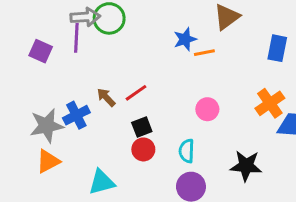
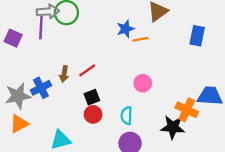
brown arrow: (106, 97) -> (64, 74), turned -126
orange cross: (270, 103) -> (187, 110), moved, turned -30

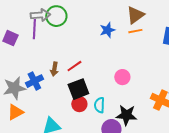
orange line: (140, 39) -> (135, 31), moved
black square: (92, 97) -> (78, 89), size x1.5
cyan semicircle: (127, 116) -> (99, 105), moved
black star: (173, 127) -> (126, 115), moved

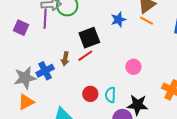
orange line: (135, 31) -> (147, 21), turned 40
black square: (78, 89) -> (89, 38), moved

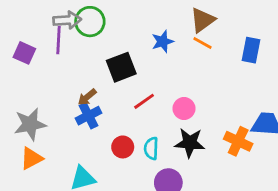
red line: (85, 56) -> (144, 101), moved
brown arrow: (65, 59) -> (87, 97), turned 40
blue cross: (45, 71) -> (88, 116), moved
black star: (138, 105) -> (190, 143), moved

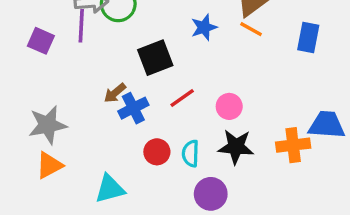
blue cross: (88, 116) -> (133, 108), moved
orange cross: (238, 141) -> (293, 145), turned -32

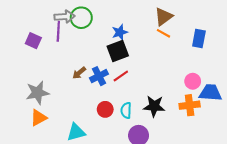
blue star: (204, 27) -> (120, 32), moved
black square: (155, 58) -> (118, 51), moved
pink circle: (229, 106) -> (193, 81), moved
blue cross: (133, 108) -> (99, 76), moved

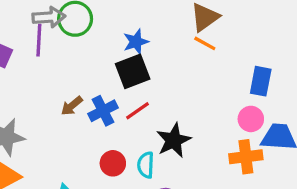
blue rectangle: (199, 39) -> (261, 81), moved
black star: (154, 106) -> (174, 140), moved, turned -30

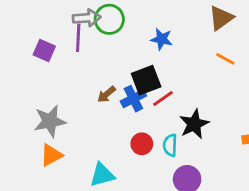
blue star: (136, 42) -> (162, 39), turned 30
orange line: (205, 43) -> (225, 59), moved
black square: (133, 71) -> (146, 80), moved

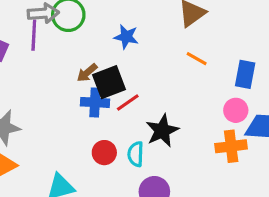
brown arrow: (106, 94) -> (87, 73), moved
blue cross: (133, 99) -> (95, 102), turned 30

